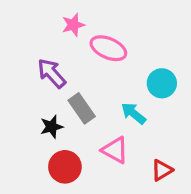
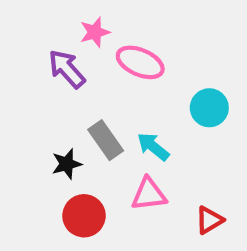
purple arrow: (52, 73) -> (67, 69), moved
cyan arrow: (133, 113) -> (153, 147), moved
pink triangle: (115, 150) -> (149, 194), turned -36

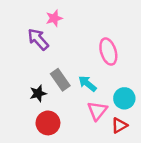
pink ellipse: (140, 62) -> (108, 52), moved, turned 50
cyan circle: (209, 108) -> (124, 98), moved
pink triangle: (149, 194) -> (97, 111), moved, turned -45

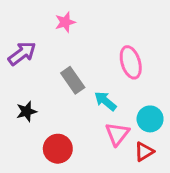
purple arrow: (38, 39) -> (22, 53), moved, turned 95
gray rectangle: (60, 80) -> (73, 80), moved
black star: (38, 93) -> (27, 111), moved

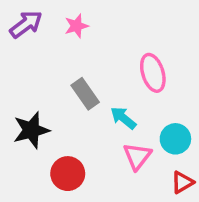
purple arrow: (22, 53) -> (26, 24), moved
black star: (27, 111) -> (31, 130), size x1.5
red triangle: (144, 152) -> (182, 182), moved

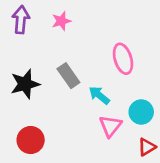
purple arrow: (26, 24) -> (21, 20), turned -48
black star: (31, 130) -> (25, 84), moved
red circle: (68, 174) -> (31, 140), moved

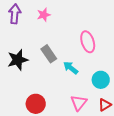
pink triangle: (110, 126) -> (79, 103), moved
red circle: (31, 140) -> (36, 104), moved

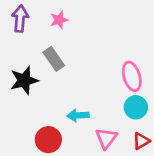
pink ellipse: (88, 42) -> (132, 76), moved
gray rectangle: (49, 54) -> (54, 59), moved
cyan arrow: (71, 68) -> (78, 115), moved, turned -42

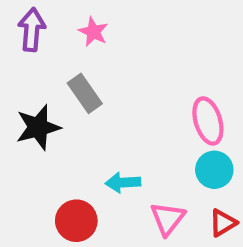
pink star: (59, 20) -> (93, 32), turned -30

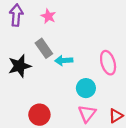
cyan circle: (214, 170) -> (86, 88), moved
cyan arrow: (123, 183) -> (64, 60), moved

